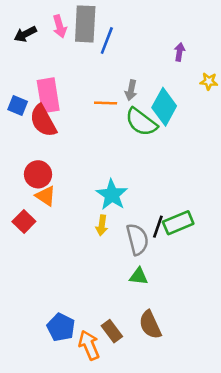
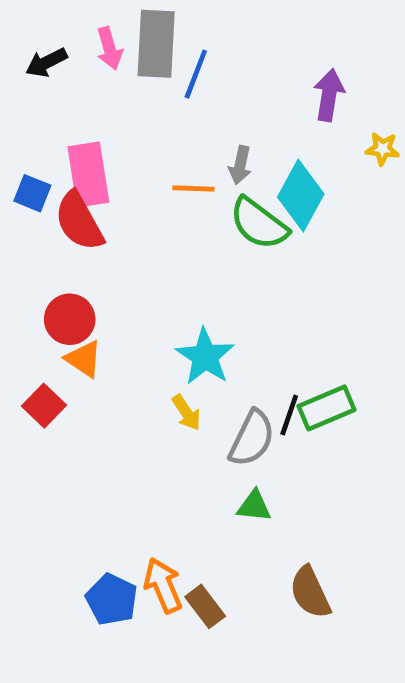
purple arrow: (179, 52) -> (329, 95), size x1.5
yellow arrow: (102, 225) -> (186, 413), turned -42
gray semicircle: (137, 239) -> (252, 438), turned 40
brown semicircle: (150, 325) -> (310, 592), moved
orange arrow: (89, 345) -> (163, 585), moved

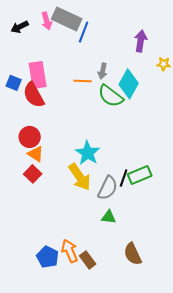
gray rectangle: (156, 44) -> (67, 19), turned -68
red square: (44, 406) -> (33, 174), moved
yellow arrow: (186, 413) -> (80, 177), size x1.8

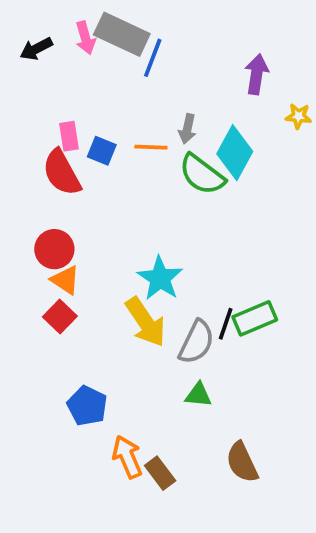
pink rectangle: (38, 75) -> (69, 136), size x0.6
blue square: (14, 83) -> (102, 151), moved
blue pentagon: (48, 257) -> (87, 406), moved

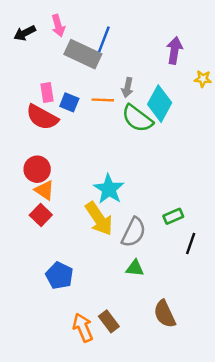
gray rectangle: (122, 34) -> (83, 54), moved
red semicircle: (62, 173) -> (42, 117), turned -32
green rectangle: (255, 318) -> (173, 216), size x0.7
black line: (226, 324) -> (191, 243), moved
orange arrow: (127, 457) -> (83, 328), moved

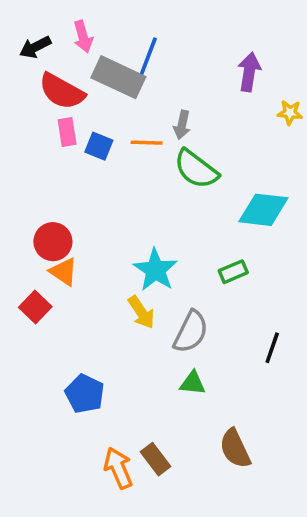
cyan diamond: (160, 104) -> (263, 210), moved, turned 68
red semicircle: (42, 117) -> (62, 91), moved
red square: (41, 215) -> (35, 307), moved
green rectangle: (173, 216) -> (233, 272), moved
yellow arrow: (99, 219) -> (141, 312), size x0.7

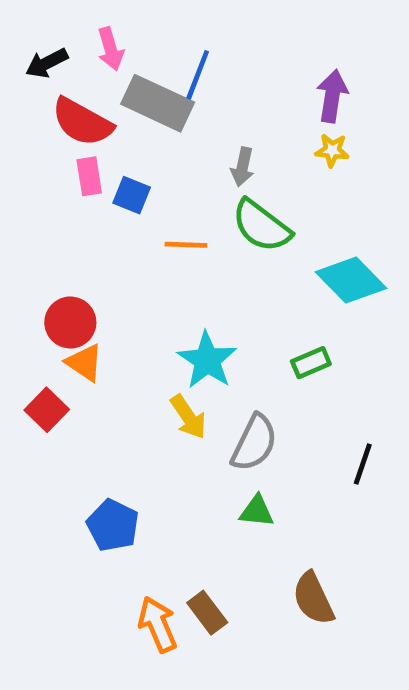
yellow star: (290, 113) -> (332, 150), moved
orange line: (147, 143) -> (186, 245), moved
cyan diamond: (263, 210) -> (351, 280), turned 39

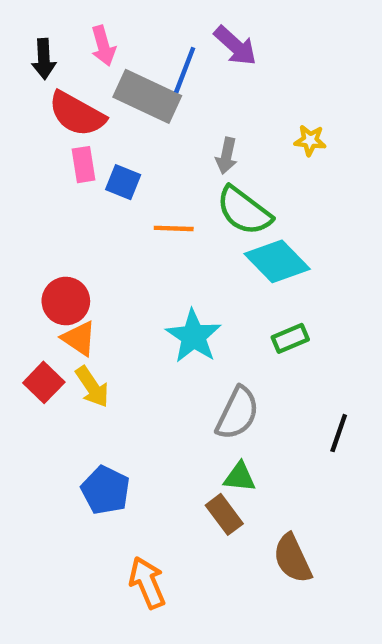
black arrow: (47, 63) -> (44, 59), turned -66
purple arrow: (332, 96) -> (235, 46), moved, turned 123
cyan diamond: (351, 280) -> (277, 261), moved
yellow arrow: (188, 417) -> (92, 387), moved
brown rectangle: (207, 613) -> (224, 514), moved

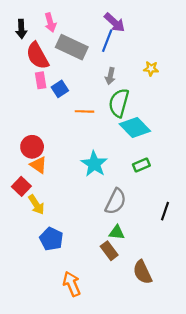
blue line: (185, 70) -> (107, 41), moved
red semicircle: (77, 114) -> (37, 56), turned 32
blue square: (123, 182) -> (60, 89), turned 35
green semicircle: (244, 211) -> (119, 103), turned 68
yellow arrow: (92, 387) -> (36, 205), moved

